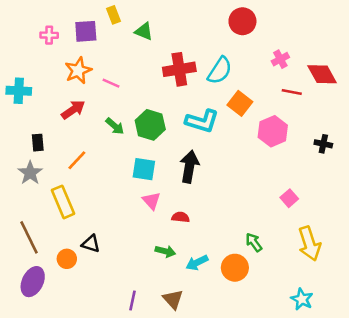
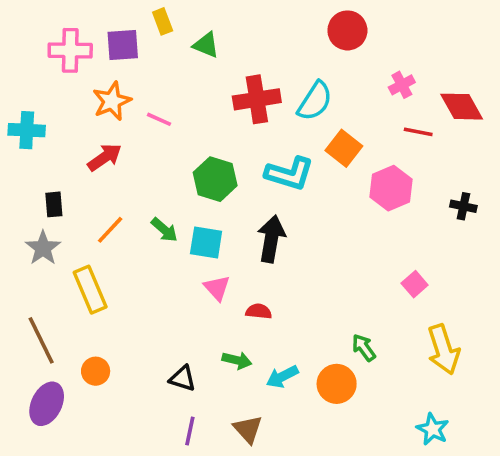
pink cross: (49, 35) -> (70, 50), size x1.6
green arrow: (115, 126) -> (164, 230), moved
black triangle: (91, 244) -> (183, 378), moved

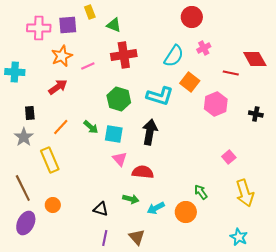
pink cross: (402, 85) -> (204, 48), moved
red cross: (257, 99) -> (124, 55), moved
pink line: (159, 119) -> (88, 66), turned -48
red semicircle: (259, 311) -> (143, 172), size x1.5

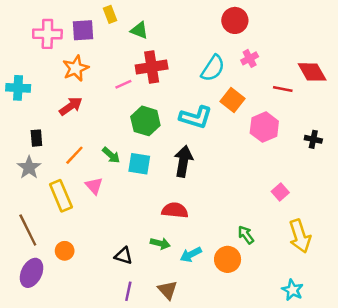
pink line: (88, 66) -> (123, 84), moved
pink triangle: (120, 159) -> (94, 186), moved

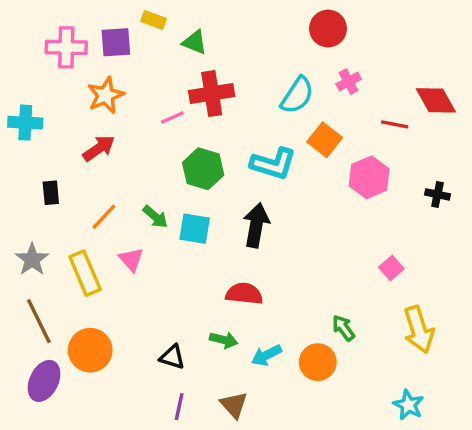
yellow rectangle: (110, 14) -> (154, 20), turned -49
gray star: (29, 167) -> (32, 259), moved
orange circle: (65, 251) -> (90, 350), size x1.6

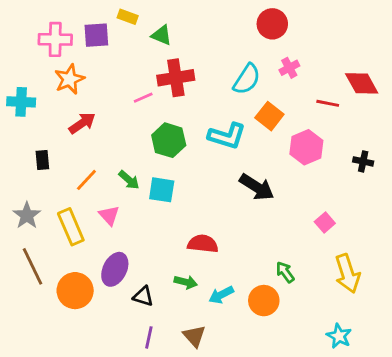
orange star: (106, 95) -> (69, 79), moved
black arrow: (256, 225) -> (257, 187), moved, turned 112
purple ellipse: (44, 381) -> (115, 269), moved

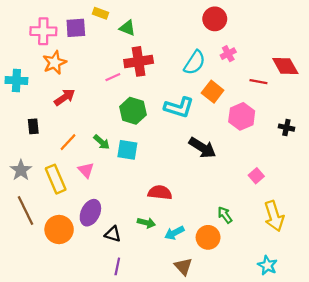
brown triangle: (194, 336) -> (183, 266), moved

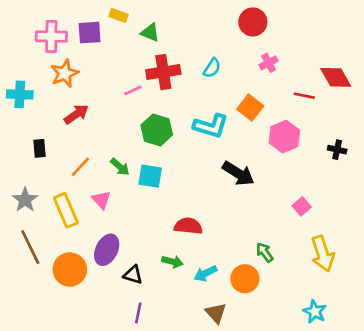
cyan semicircle: (195, 63) -> (212, 68), moved, size x0.7

